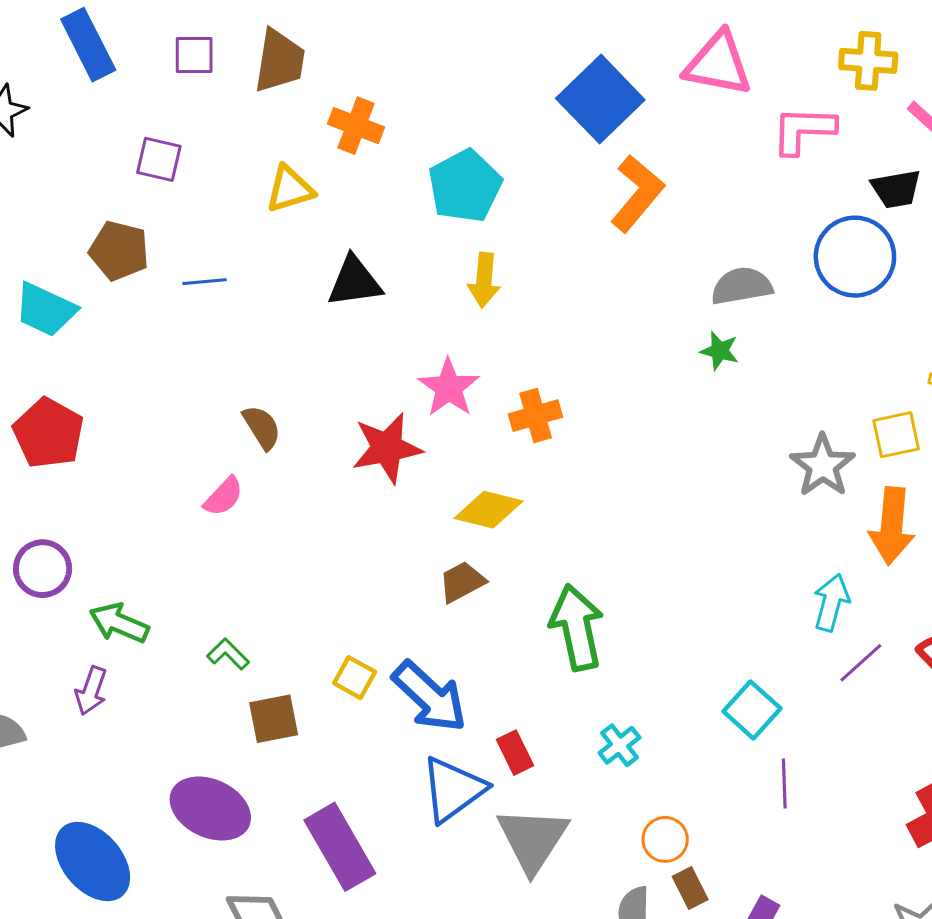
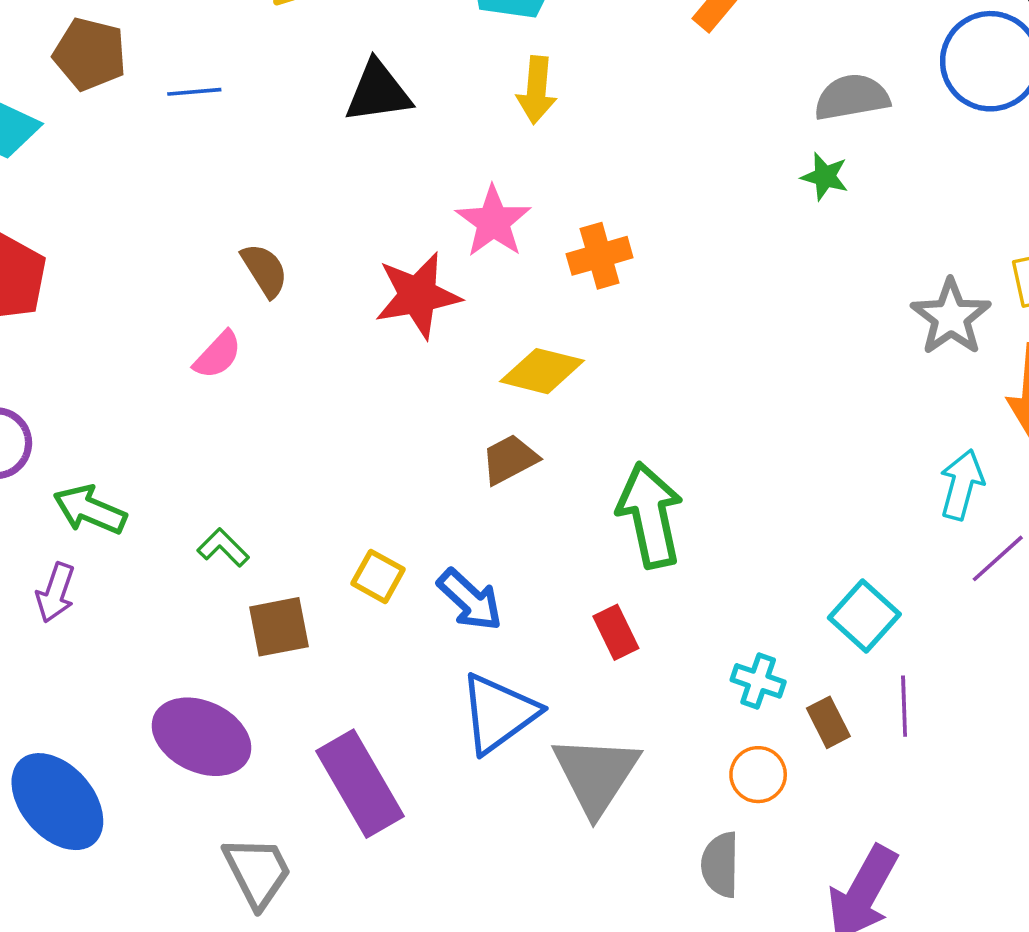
blue arrow: (430, 697) -> (470, 600), size x0.7
cyan cross: (619, 745) -> (758, 681), moved, turned -33
red rectangle: (515, 753) -> (616, 632), moved
brown rectangle: (690, 888) -> (828, 722), moved

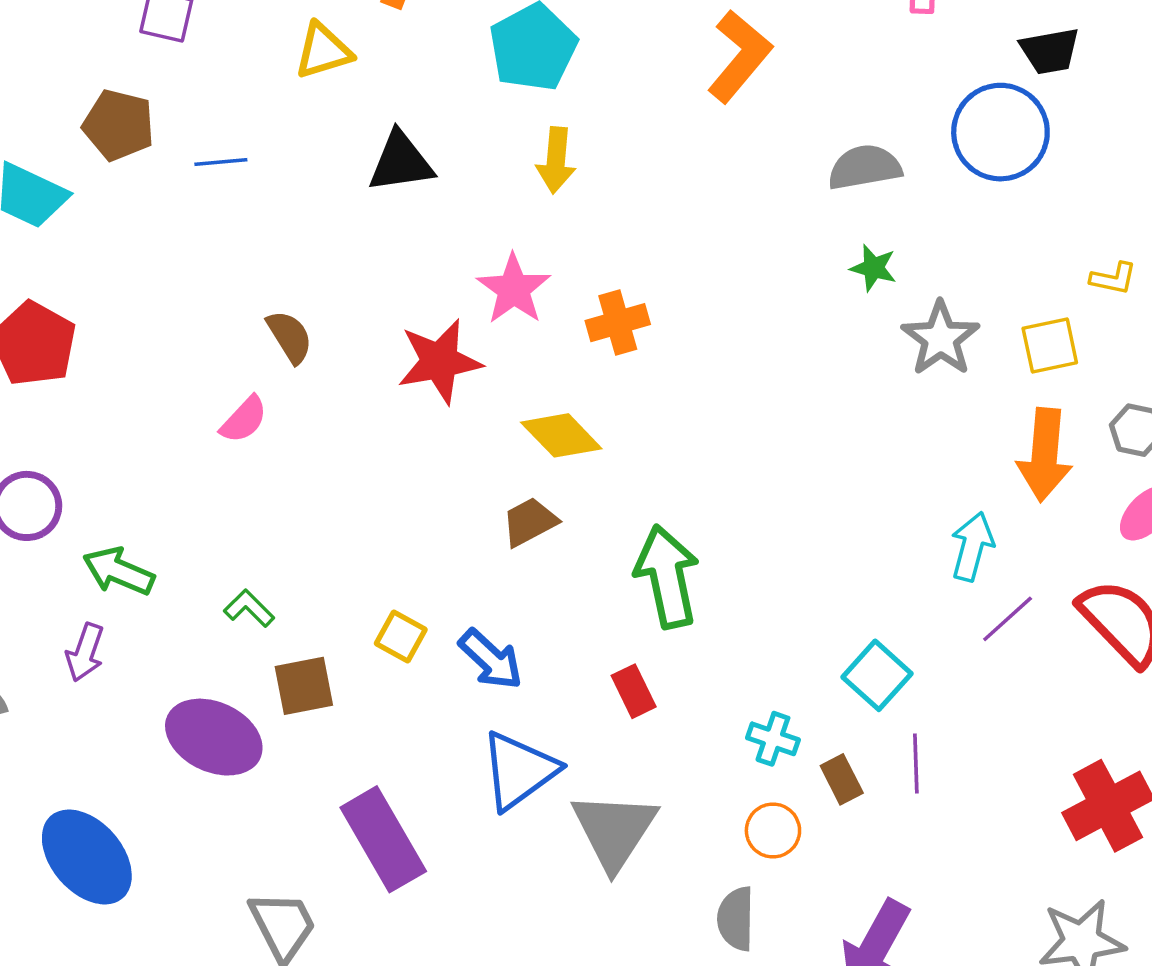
green star: (825, 177) -> (873, 268), moved
gray star: (951, 317) -> (941, 338), moved
yellow diamond: (542, 371) -> (561, 435), turned 32
purple ellipse: (201, 737) -> (214, 737), moved

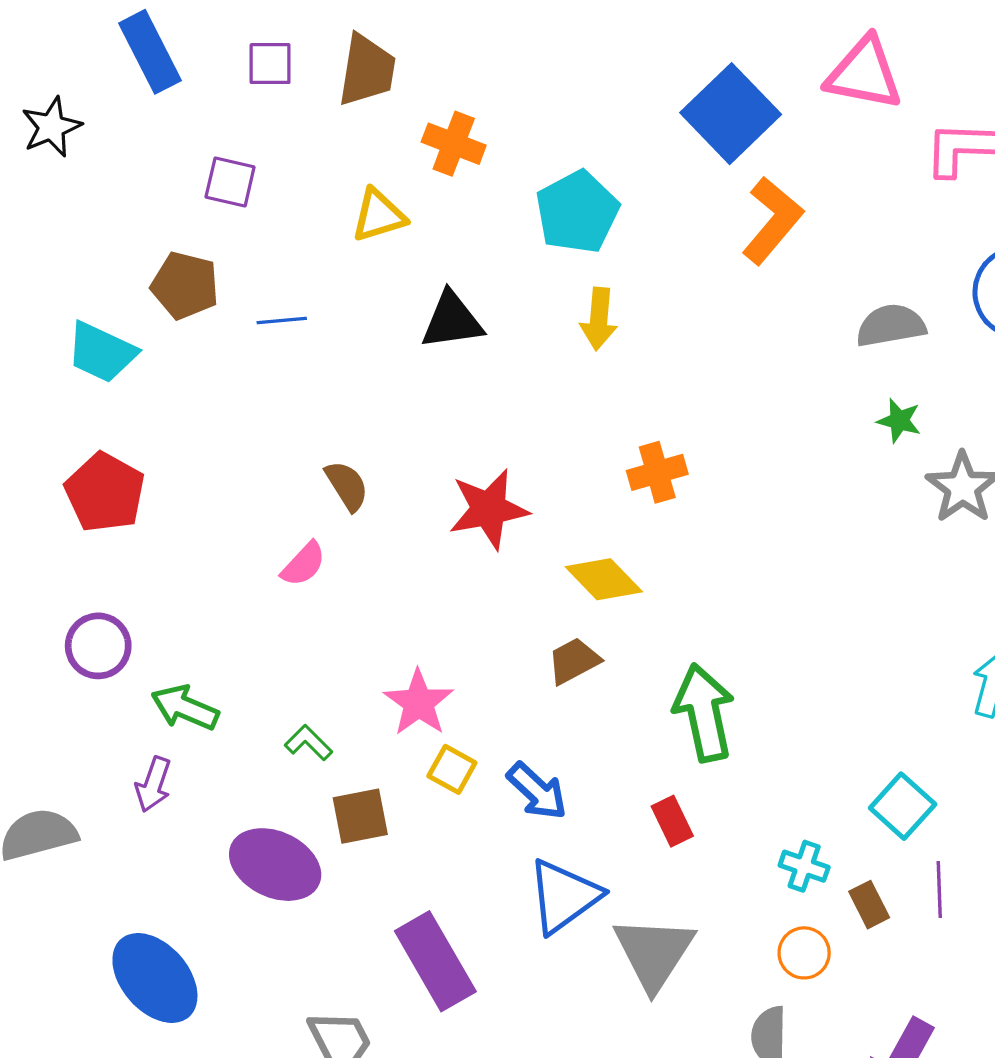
pink star: (514, 289) -> (419, 703), moved

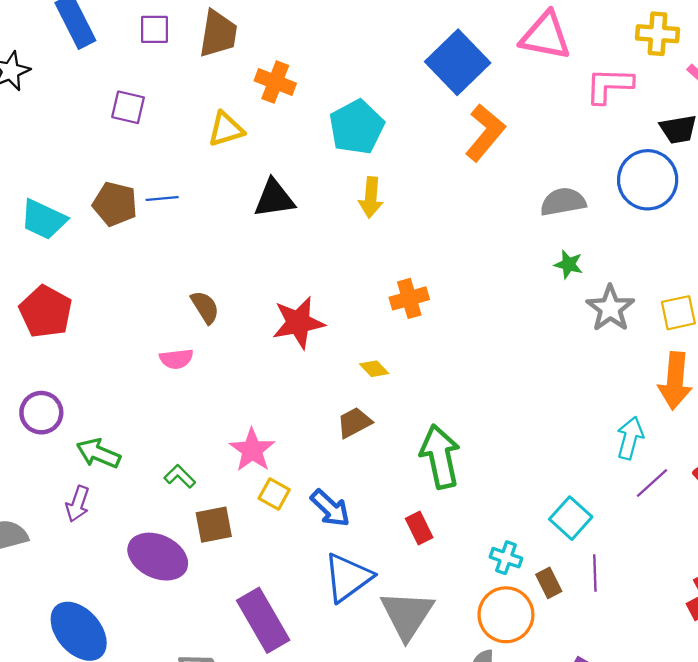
brown pentagon: (185, 285) -> (115, 204), moved
pink semicircle: (303, 564) -> (176, 359), turned 40
yellow diamond: (604, 579) -> (374, 369), size x0.6
orange circle: (804, 953) -> (506, 615), size x1.6

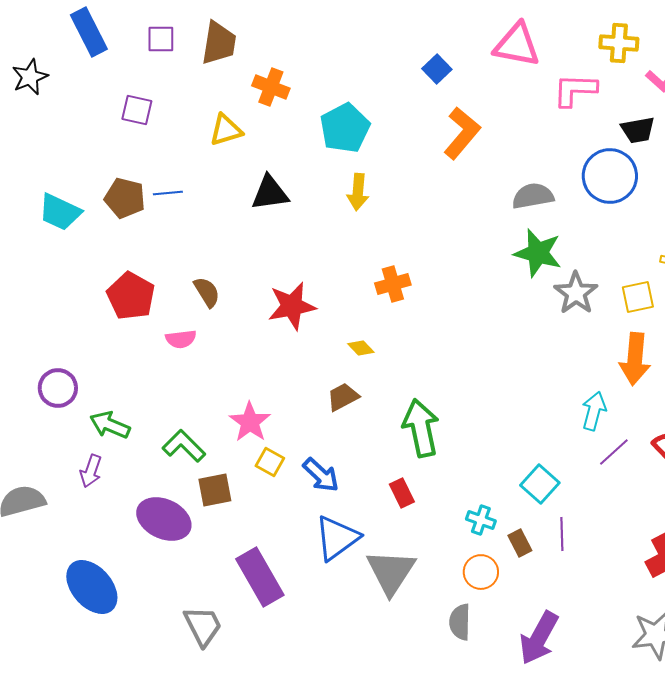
blue square: (458, 62) -> (437, 69), size x0.5
green star: (569, 264) -> (538, 253), size x1.8
red pentagon: (46, 312) -> (131, 296), moved
green L-shape: (180, 476) -> (184, 446), size x1.5
orange circle: (506, 615) -> (481, 572), size x0.7

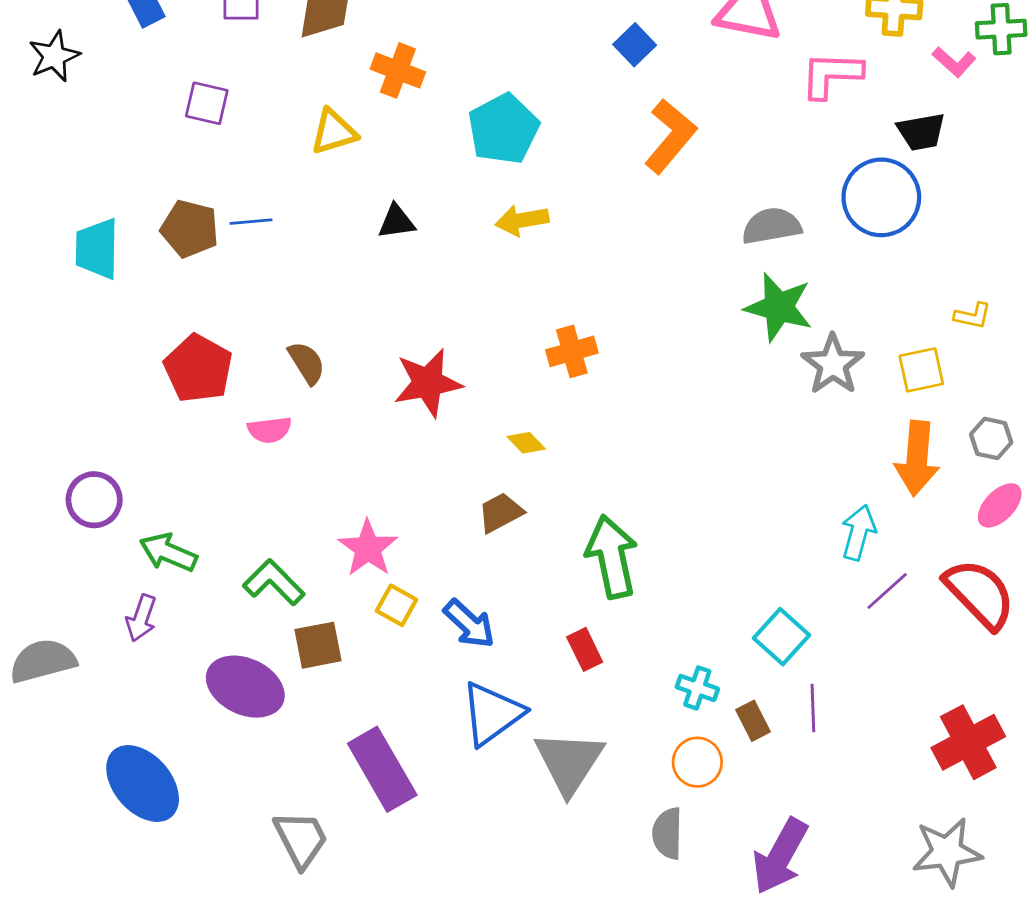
yellow arrow: (358, 192) -> (522, 220), turned 75
black triangle: (270, 193) -> (396, 222), size x0.7
cyan trapezoid: (60, 212) -> (97, 249), turned 66

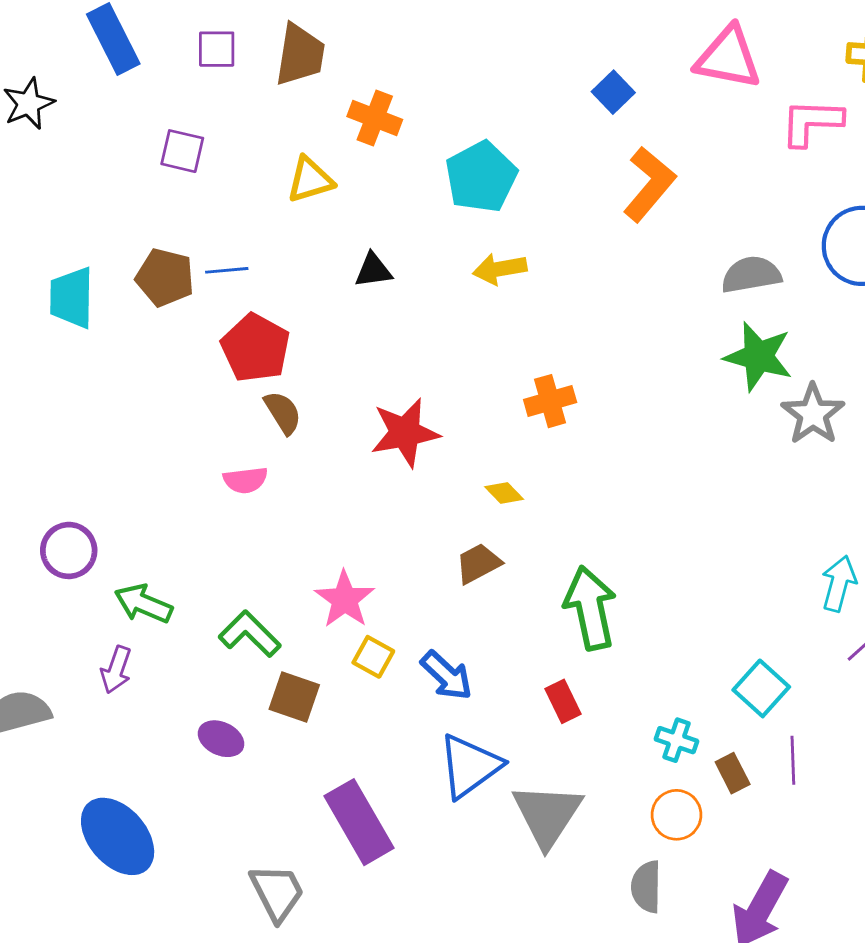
red pentagon: (198, 369) -> (256, 348), moved
brown square: (318, 645) -> (294, 697), turned 30
purple ellipse: (245, 687) -> (221, 739), size x0.6

